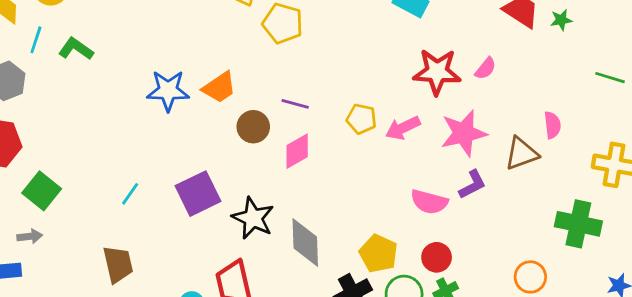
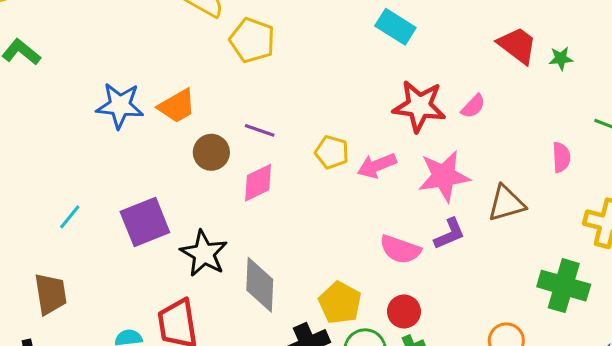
pink semicircle: (552, 125) -> (561, 157), moved

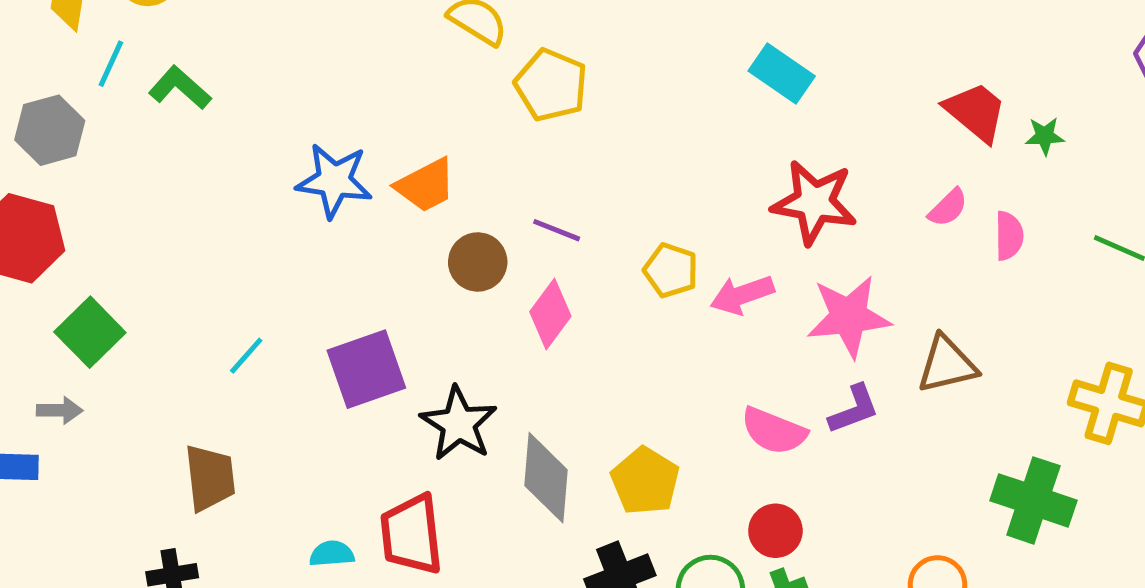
pink semicircle: (473, 106) -> (948, 208), moved
pink semicircle: (561, 157) -> (1009, 236), moved
pink diamond: (258, 183) -> (550, 314), turned -30
yellow pentagon: (340, 303) -> (645, 481), moved

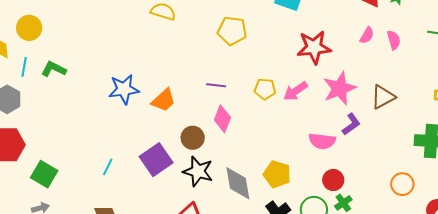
yellow pentagon: (551, 85) -> (232, 31), moved
orange trapezoid: (426, 185) -> (164, 100), moved
brown circle: (478, 262) -> (193, 138), moved

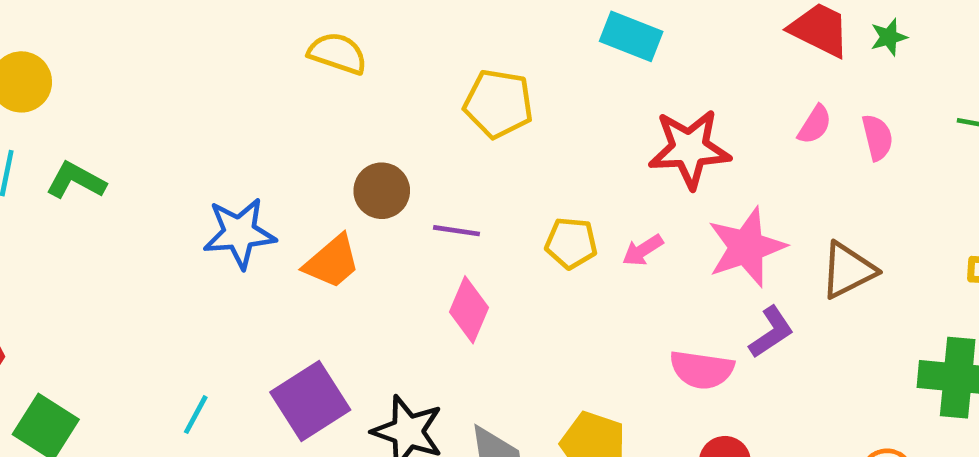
pink arrow: (295, 91) -> (643, 250), size x0.7
brown circle: (193, 138) -> (382, 191), moved

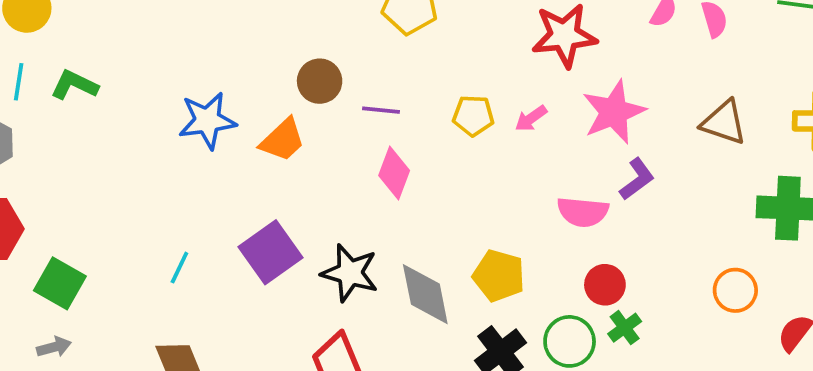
brown triangle: (848, 270) -> (724, 122), moved, turned 48

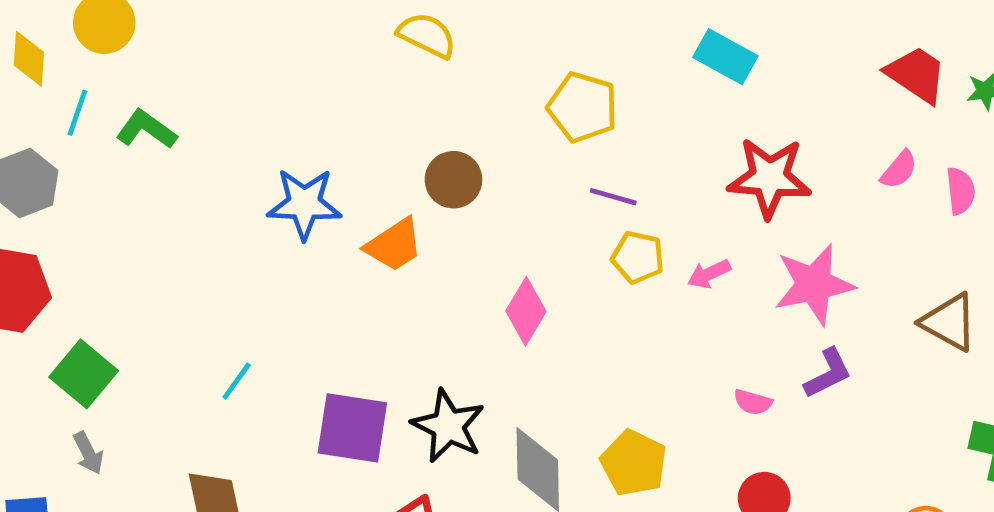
purple line: (381, 110) -> (613, 197), moved
pink semicircle: (583, 212) -> (753, 402), size x0.6
purple square: (271, 252) -> (352, 428), moved, turned 34
gray arrow: (54, 347) -> (88, 453), moved, turned 68

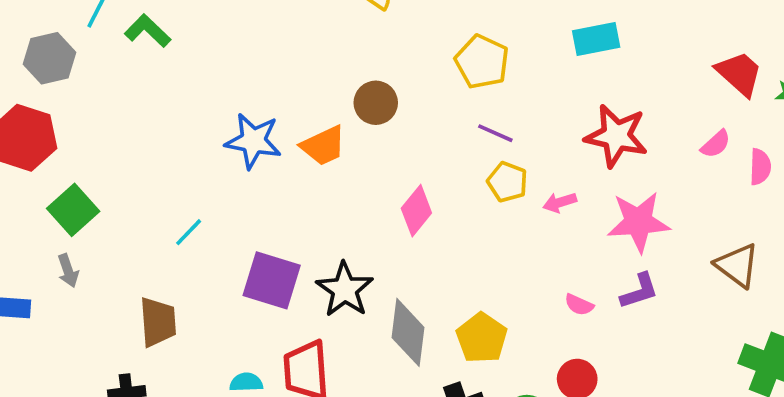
cyan rectangle: (725, 57) -> (596, 39), turned -48
blue star: (304, 204) -> (253, 141), moved

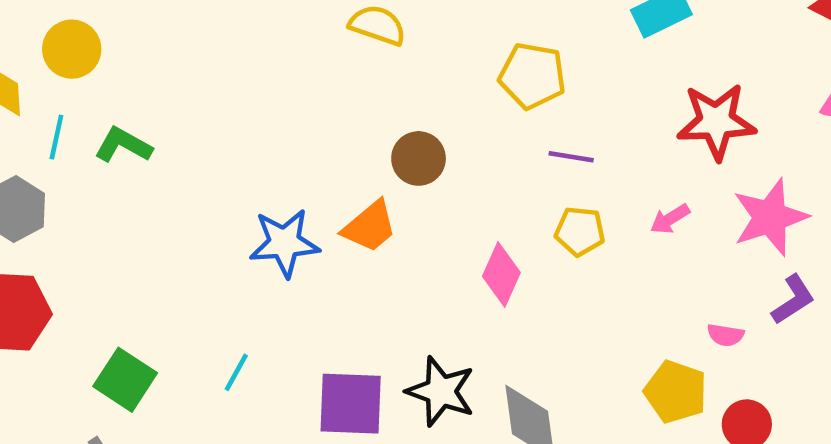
yellow pentagon: (507, 182) -> (580, 231), moved
green square: (73, 210) -> (125, 380), moved
yellow pentagon: (482, 338) -> (676, 392), moved

